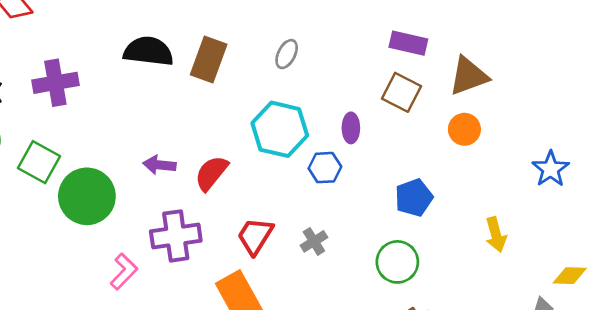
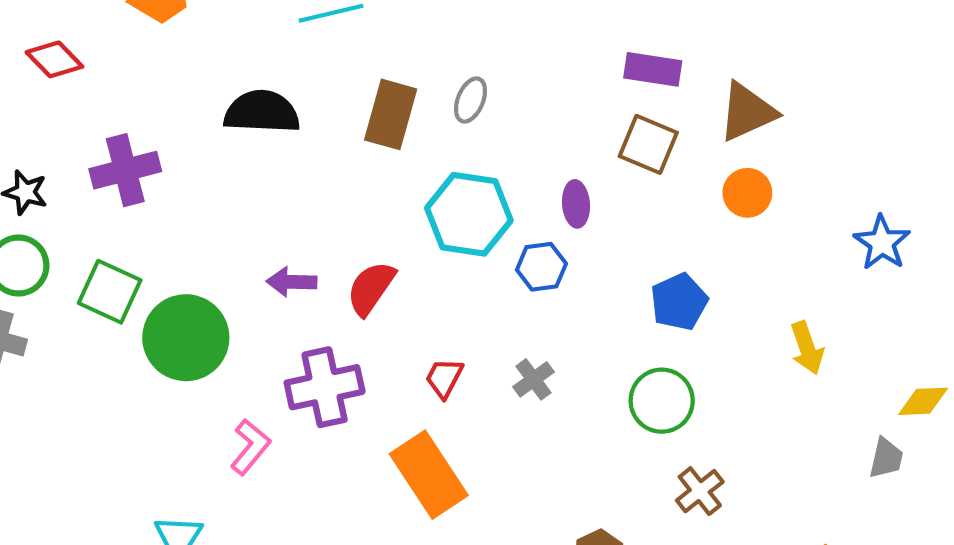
brown rectangle: (209, 60) -> (391, 114), moved
red trapezoid: (255, 236) -> (444, 378), size x0.7

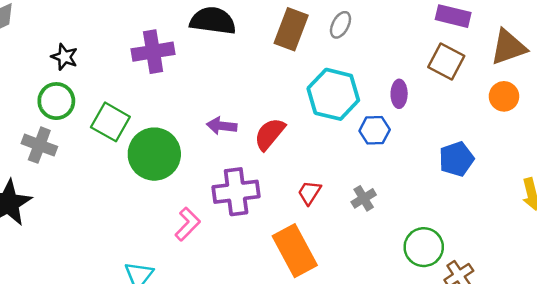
purple cross: (125, 170) -> (153, 52), moved
green circle: (662, 401) -> (424, 247), moved

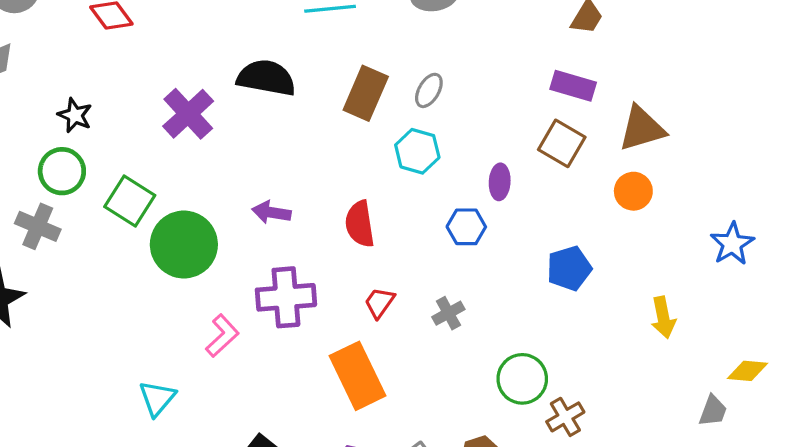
purple cross: (153, 52) -> (188, 114), turned -36
cyan hexagon: (333, 94) -> (417, 151), moved, size x0.7
red semicircle: (270, 134) -> (360, 224), moved, turned -51

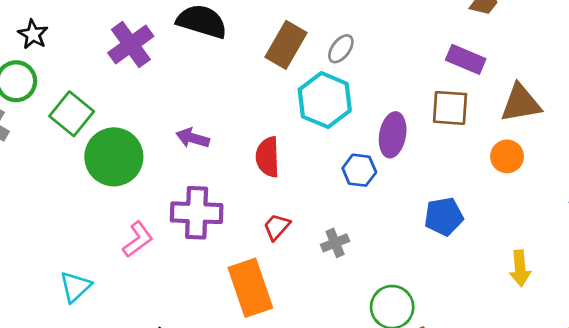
brown square: (562, 143) -> (450, 108), turned -33
cyan hexagon: (417, 151) -> (325, 100), size x1.4
purple ellipse: (500, 182) -> (393, 135), size x1.4

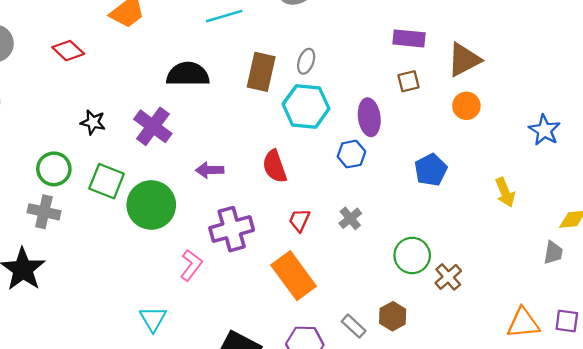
black star: (33, 34) -> (93, 122), moved
purple cross: (131, 45) -> (153, 126), moved
brown square: (450, 108) -> (409, 81), size x0.7

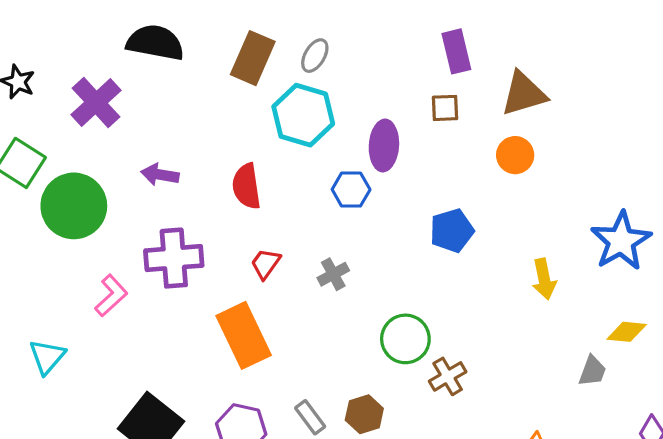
purple rectangle: (409, 38) -> (456, 51), turned 60
blue star: (544, 130) -> (621, 241), moved, size x1.4

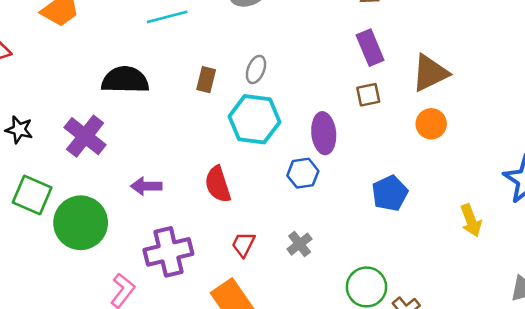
brown rectangle: (253, 58) -> (206, 80), size x0.6

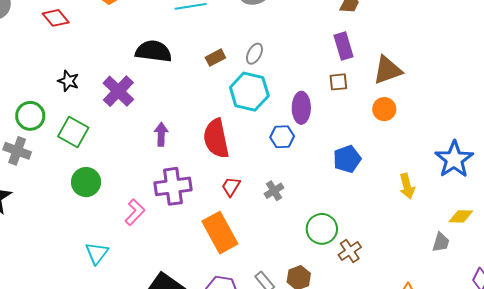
brown rectangle: (206, 80) -> (215, 58), turned 42
red semicircle: (218, 184) -> (216, 139), size x1.4
purple arrow: (146, 186) -> (161, 134), turned 85
green circle: (81, 223) -> (86, 182), moved, size x0.7

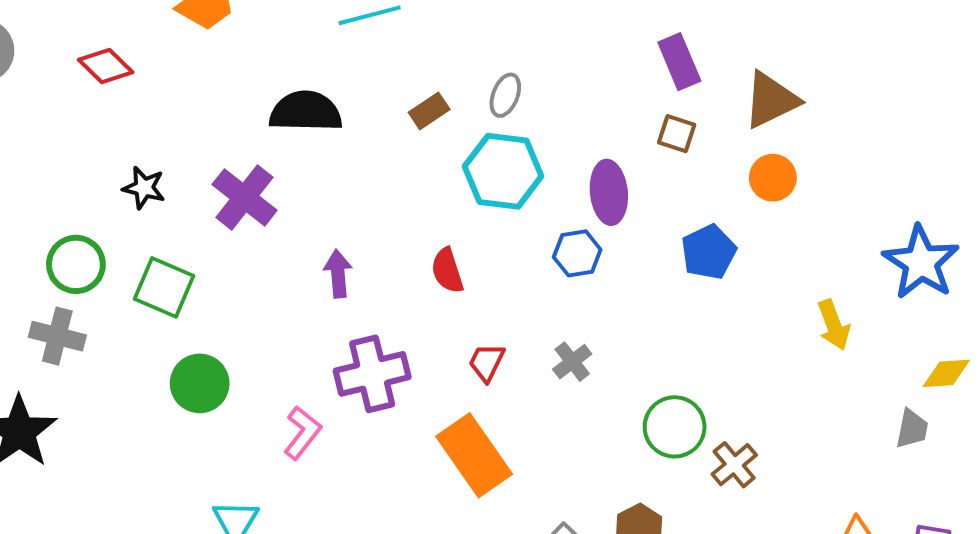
brown square: (338, 82) -> (677, 134), turned 30
red semicircle: (216, 139) -> (447, 271), size x0.6
blue pentagon: (347, 159) -> (709, 252), moved

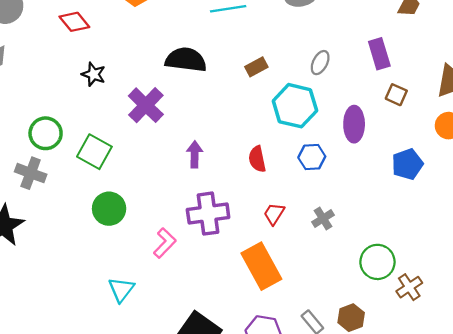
purple rectangle: (679, 62) -> (379, 54), moved
gray ellipse: (505, 95) -> (320, 63), moved
black star: (144, 188) -> (94, 74), moved
blue hexagon: (577, 253) -> (312, 157), moved

